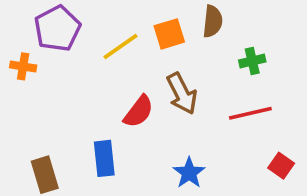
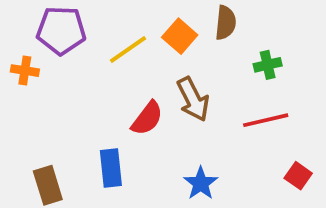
purple pentagon: (57, 29) -> (61, 30), turned 30
orange square: (169, 34) -> (180, 36), turned -32

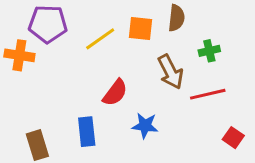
orange square: (180, 36) -> (141, 28), turned -35
orange cross: (25, 71) -> (19, 55), size x1.4
brown arrow: (193, 99) -> (170, 72), moved
blue star: (201, 183) -> (145, 126), moved, turned -30

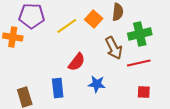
orange square: (141, 28) -> (94, 19), turned 36
green cross: (209, 51) -> (140, 34), size x1.6
red square: (233, 138) -> (144, 92), moved, turned -32

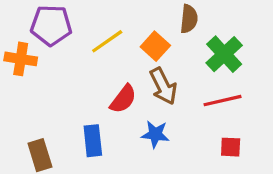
orange square: (94, 19) -> (155, 46), moved
green cross: (140, 34) -> (224, 54), turned -30
brown arrow: (114, 48) -> (163, 86), moved

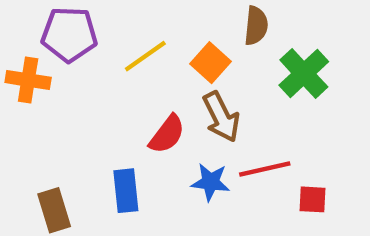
red line: (223, 101) -> (265, 169), moved

